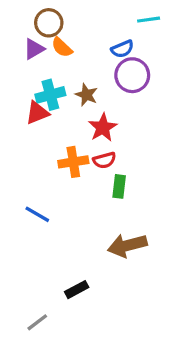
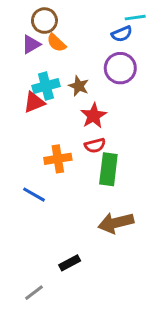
blue semicircle: (122, 49) -> (122, 34), moved
orange cross: (73, 162) -> (58, 159), moved
green rectangle: (119, 186) -> (108, 169), size x1.5

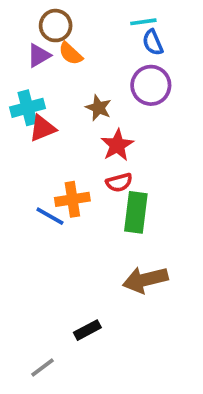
cyan line: (135, 18) -> (143, 22), moved
blue semicircle: (122, 34) -> (153, 42), turned 90
cyan cross: (46, 86) -> (28, 108), moved
blue line: (34, 195) -> (50, 216), moved

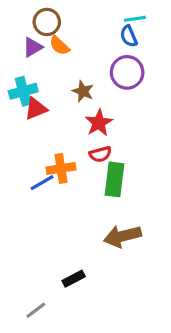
cyan line: (143, 22) -> (135, 19), moved
blue line: (50, 216) -> (42, 183), turned -60

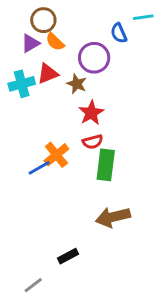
cyan line: (135, 19) -> (143, 17), moved
purple circle: (127, 72) -> (94, 58), moved
red triangle: (36, 109) -> (48, 74), moved
orange cross: (61, 168) -> (56, 155), turned -30

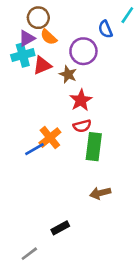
cyan line: (143, 17) -> (127, 15), turned -48
cyan cross: (22, 84) -> (23, 55), moved
brown arrow: (113, 217) -> (100, 193), size x0.7

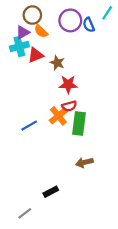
purple circle: (83, 51) -> (70, 20), moved
red star: (81, 100) -> (68, 84), turned 30
orange cross: (50, 138) -> (58, 116), moved

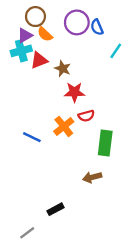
cyan line: (107, 13) -> (116, 51), moved
red semicircle: (69, 106) -> (86, 116), moved
green rectangle: (79, 123) -> (105, 143), moved
blue line: (29, 126) -> (32, 137), turned 56

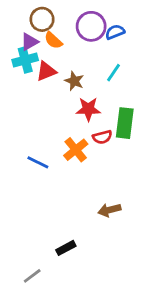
blue semicircle: (97, 27) -> (115, 32), turned 91
cyan line: (116, 51) -> (114, 73), moved
green rectangle: (105, 143) -> (125, 123), moved

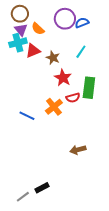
brown circle: (42, 19) -> (20, 14), moved
purple triangle: (29, 42) -> (21, 30), turned -40
red star: (88, 109) -> (63, 78), turned 30
black rectangle: (66, 248) -> (42, 188), moved

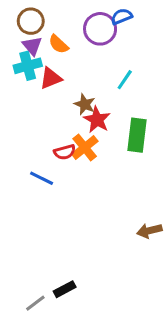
blue semicircle: (82, 23) -> (122, 17), moved
brown star: (53, 58) -> (85, 104), moved
red semicircle: (73, 98) -> (65, 152), moved
orange cross: (54, 107) -> (85, 147), moved
brown arrow: (78, 150) -> (149, 231), moved

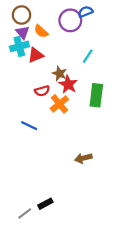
red semicircle: (65, 152) -> (42, 91), moved
brown arrow: (149, 231) -> (83, 158), moved

